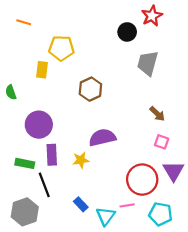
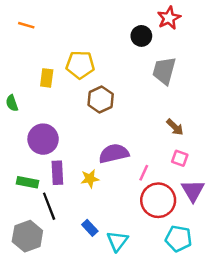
yellow pentagon: (61, 48) -> (80, 65), moved
pink line: (127, 205) -> (144, 173), moved, turned -56

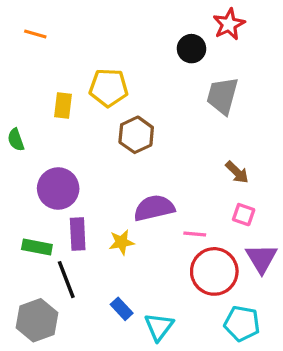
pink line: (144, 173) -> (195, 234), turned 70

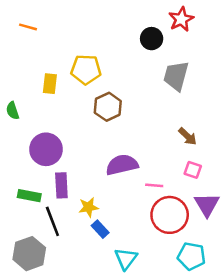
yellow star: (122, 242) -> (88, 207), moved
blue rectangle: (122, 309) -> (100, 229), moved

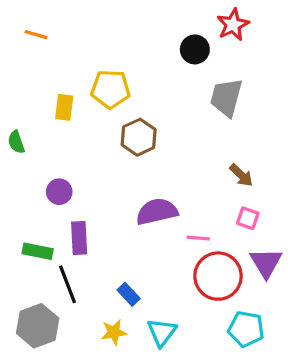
purple circle: (46, 149) -> (59, 192), size x0.6
yellow star: (88, 207) -> (114, 332), moved

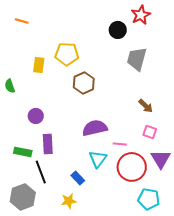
cyan triangle: (162, 332) -> (98, 159), moved

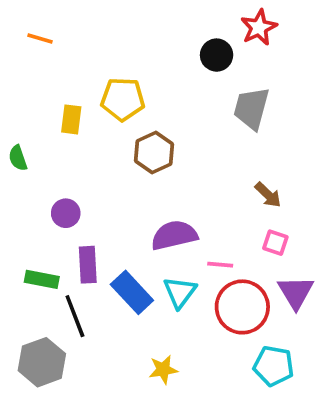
blue rectangle: (78, 178) -> (132, 292), moved, size x1.6
yellow star: (69, 201) -> (163, 370), moved

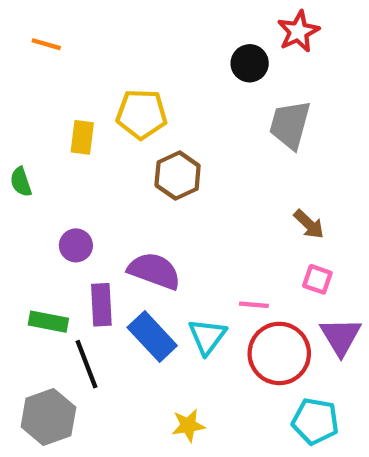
purple semicircle: (174, 235) -> (154, 271), moved, turned 33

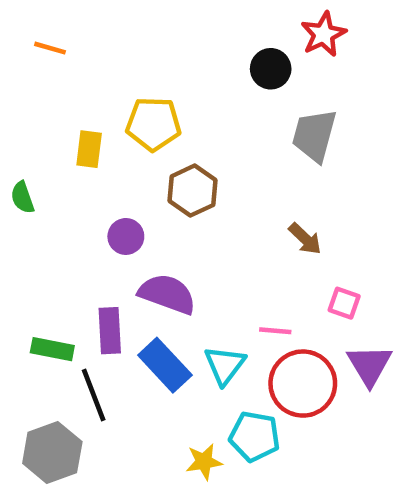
brown arrow: (309, 224) -> (305, 239), moved
purple circle: (76, 245) -> (126, 236), moved
cyan pentagon: (315, 421) -> (255, 436), moved

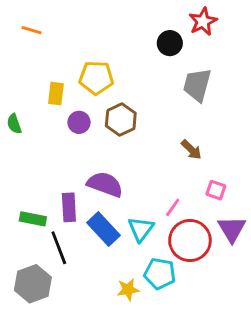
purple circle: (126, 236) -> (79, 122), moved
pink line: (275, 331) -> (173, 207), turned -60

